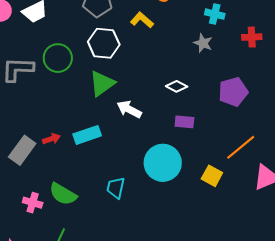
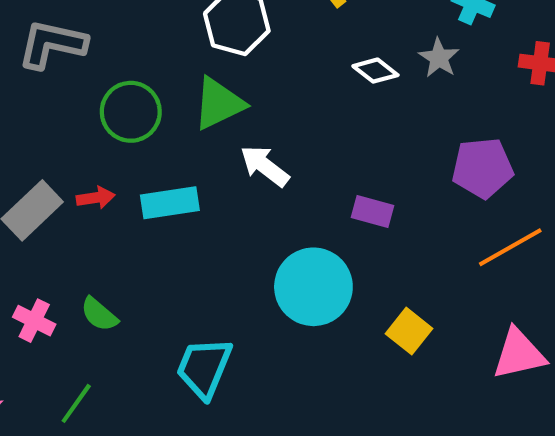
green circle: (58, 58) -> (131, 112), moved
white diamond: (177, 86) -> (375, 71), moved
orange line: (241, 147) -> (510, 247), moved
cyan trapezoid: (116, 188) -> (204, 368), moved, size x1.4
green semicircle: (63, 194) -> (99, 314), size x0.7

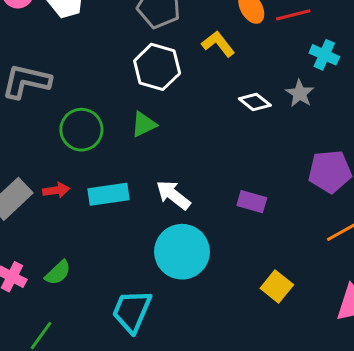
green triangle: (219, 103) -> (144, 124), size x0.7
white arrow: (265, 166) -> (173, 195), moved
cyan circle: (313, 287) -> (182, 252), moved
green semicircle: (99, 314) -> (58, 273), turned -84

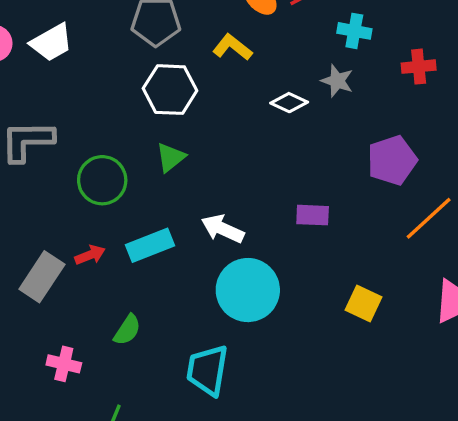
green semicircle: (58, 273) -> (127, 330), moved

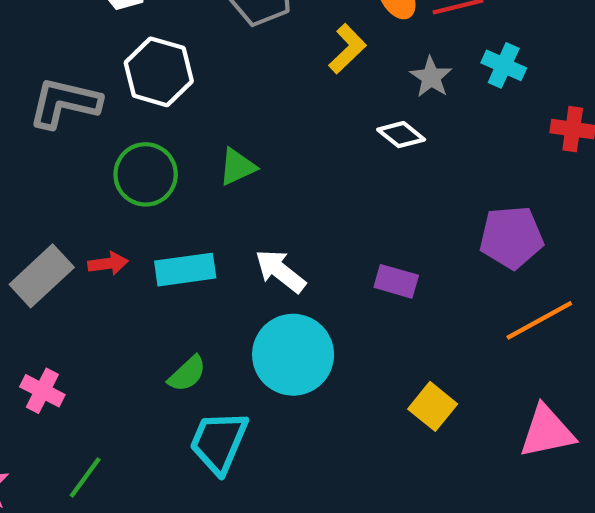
yellow L-shape: (232, 47) -> (347, 49), turned 84
gray star: (337, 81) -> (431, 77), moved
white hexagon: (170, 90) -> (159, 72), moved
green semicircle: (127, 330) -> (187, 374), moved

